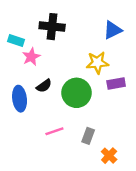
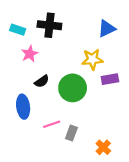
cyan rectangle: (16, 41) -> (18, 30), moved
blue ellipse: (20, 99) -> (23, 107), moved
gray rectangle: (88, 136) -> (71, 133), moved

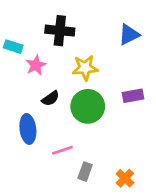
cyan rectangle: (18, 30) -> (13, 47), moved
yellow star: (92, 59) -> (85, 68), moved
gray rectangle: (71, 133) -> (85, 172), moved

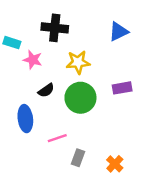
pink star: (36, 65) -> (33, 60), turned -30

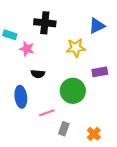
yellow star: (78, 62) -> (76, 48), moved
black semicircle: (46, 90) -> (38, 74), turned 40
green circle: (80, 98) -> (73, 91), moved

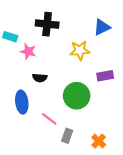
pink line: (47, 113) -> (49, 119), turned 56

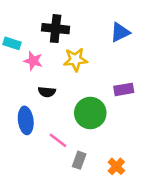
yellow star: (80, 50) -> (75, 60), moved

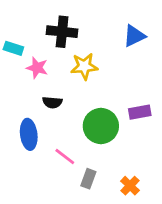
purple rectangle: (124, 89) -> (140, 112), moved

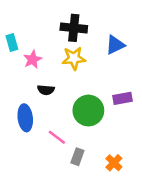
black cross: (62, 32) -> (74, 28), moved
blue triangle: (134, 36) -> (115, 45), moved
cyan rectangle: (13, 48) -> (12, 42), turned 56
pink star: (37, 68) -> (33, 59), turned 30

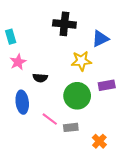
yellow star: (74, 58) -> (81, 61), moved
pink star: (33, 59) -> (18, 62), moved
gray rectangle: (77, 157) -> (71, 127), moved, turned 64

